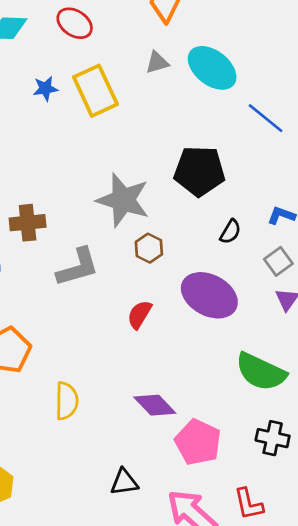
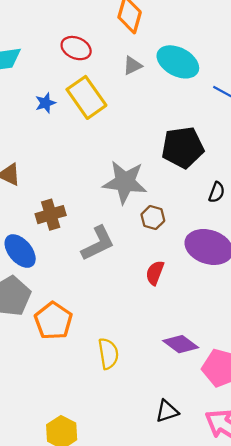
red ellipse: (75, 23) -> (76, 48), moved

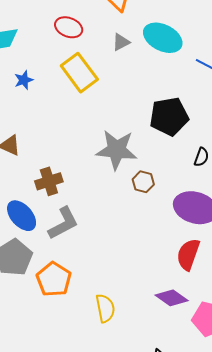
blue star: (45, 103) -> (24, 80), moved
gray L-shape: (98, 243) -> (63, 223), moved
red semicircle: (155, 273) -> (188, 254), moved, size x1.4

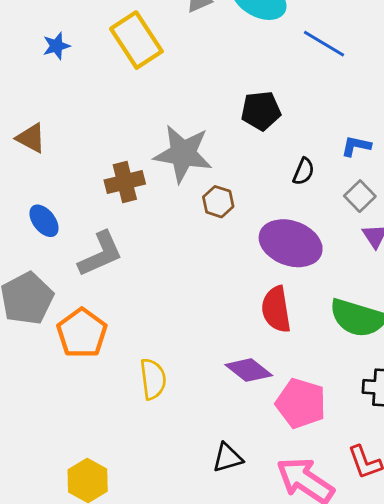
black pentagon: (169, 116) -> (261, 111), size x0.7
brown cross: (49, 181) -> (125, 182), moved
blue ellipse: (22, 216) -> (44, 221), moved, size x0.7
red semicircle: (188, 254) -> (276, 309), turned -32

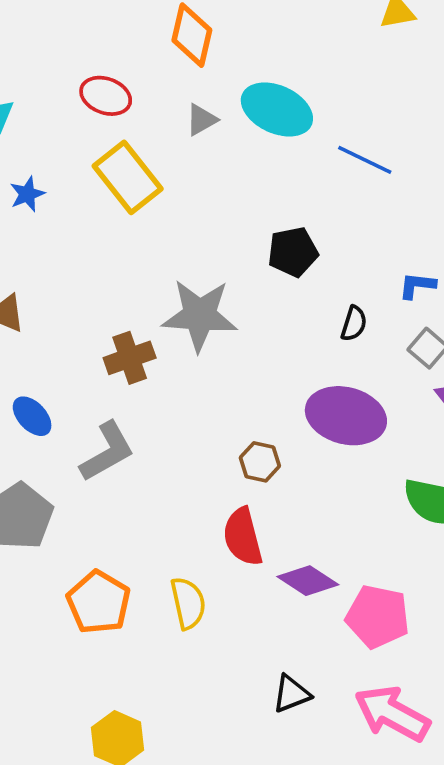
brown hexagon: (218, 202) -> (260, 462), moved
red semicircle: (276, 309) -> (243, 537), moved
orange pentagon: (82, 333) -> (99, 602), moved

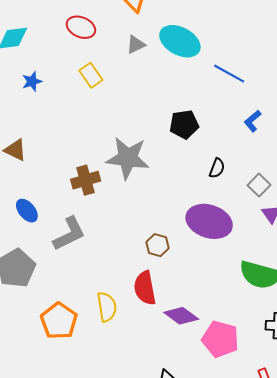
yellow rectangle: (128, 177) -> (91, 75), size x0.6
blue L-shape: (417, 285) -> (253, 121), moved, turned -50
yellow semicircle: (188, 603) -> (107, 307), moved

